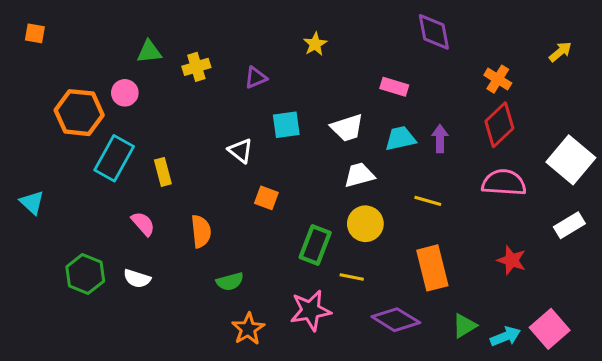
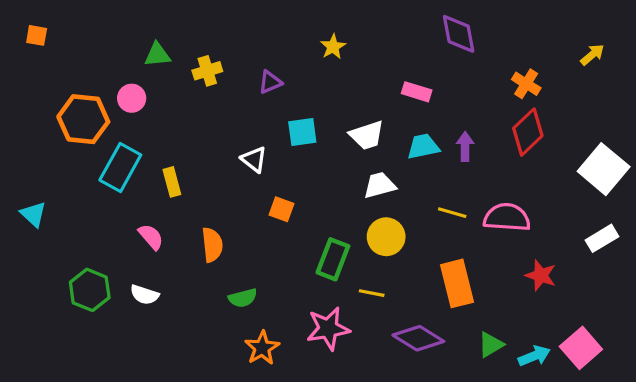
pink semicircle: (504, 183) -> (507, 217), moved

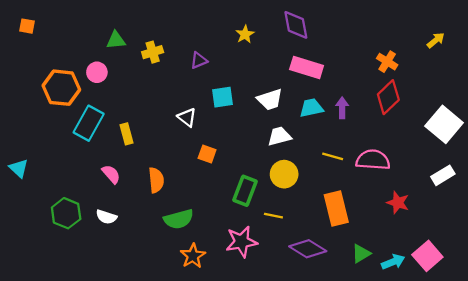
purple diamond: (459, 34) -> (296, 25), moved
pink rectangle: (417, 92) -> (307, 68), size x1.5
cyan triangle: (33, 214) -> (19, 168), moved
green semicircle: (243, 298) -> (179, 219), size x1.4

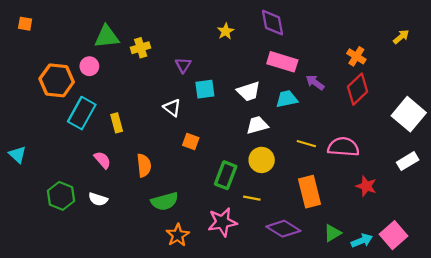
green triangle: (116, 40) -> (107, 37), size x1.4
purple triangle: (199, 60) -> (183, 65), moved, turned -35
purple arrow: (342, 108) -> (315, 83), moved, turned -54

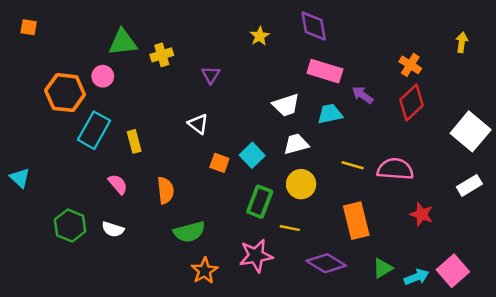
yellow arrow: (401, 37) -> (462, 42), turned -42
cyan square: (205, 89) -> (252, 155), moved, turned -36

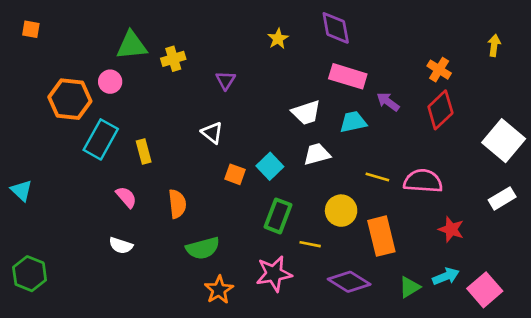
yellow circle: (301, 184) -> (341, 211), moved
green hexagon: (70, 226) -> (30, 274), moved
cyan arrow: (417, 277) -> (446, 276), moved

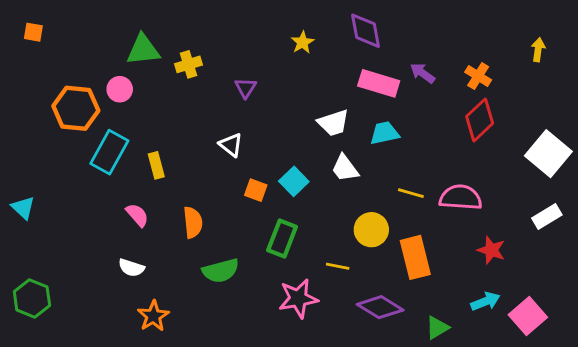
purple arrow: (388, 102) -> (423, 73), moved
white trapezoid: (317, 154) -> (345, 168), turned -112
green rectangle: (278, 216) -> (282, 238), moved
green triangle: (410, 287) -> (437, 328), moved
orange star: (219, 290) -> (153, 316), moved

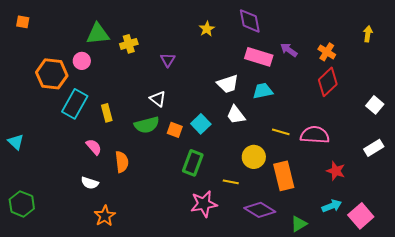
white square: (548, 154) -> (375, 105), size x0.6
orange semicircle: (193, 222) -> (122, 162), moved
green semicircle: (221, 271) -> (147, 125), moved

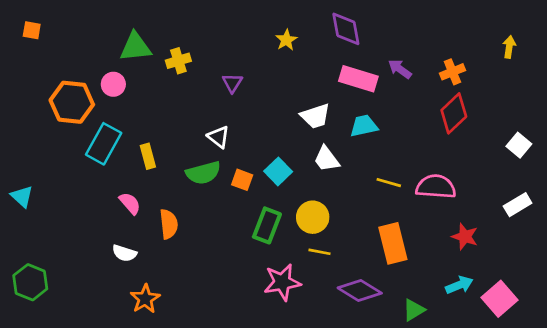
orange cross: (327, 52) -> (452, 72), turned 36
yellow circle: (254, 157) -> (313, 217), moved

